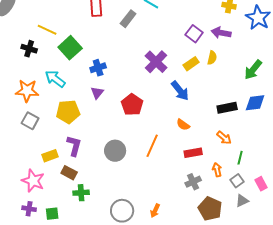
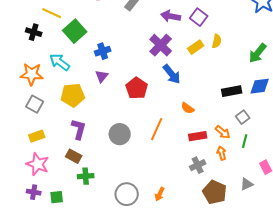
purple arrow: (221, 33) -> (171, 16), moved
blue arrow: (180, 91) -> (172, 74), moved
orange arrow: (224, 138) -> (223, 132), moved
yellow rectangle: (50, 156) -> (37, 136), moved
gray square: (237, 181) -> (243, 117), moved

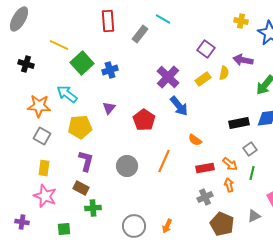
purple arrow: (171, 16) -> (243, 60), moved
black cross: (34, 32) -> (26, 64), moved
blue cross: (103, 51) -> (110, 70), moved
yellow rectangle: (37, 136) -> (44, 168), turned -63
purple cross: (34, 192) -> (22, 222), moved

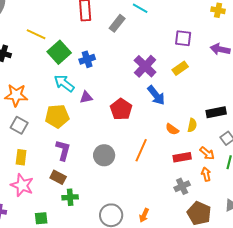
purple square: (206, 49) -> (183, 38), turned -30
yellow semicircle: (224, 73) -> (192, 125), moved
cyan arrow: (67, 94) -> (64, 83), moved
purple triangle: (109, 108) -> (86, 97), turned 40

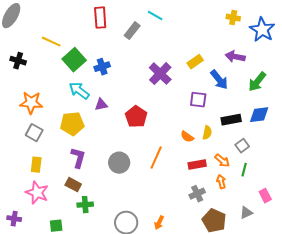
purple square: (183, 38) -> (198, 100), moved
yellow rectangle: (180, 68) -> (195, 62), moved
blue arrow: (156, 95) -> (219, 80), moved

